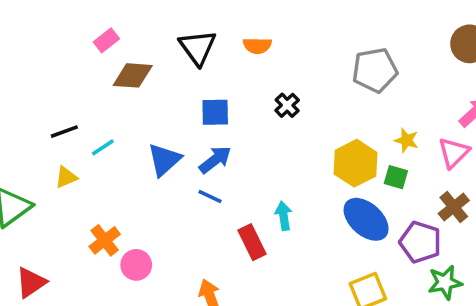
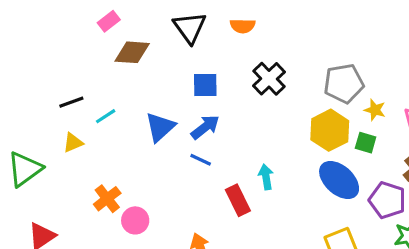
gray pentagon: (375, 70) -> (344, 83), moved
black cross: (287, 105) -> (269, 79), size x1.5

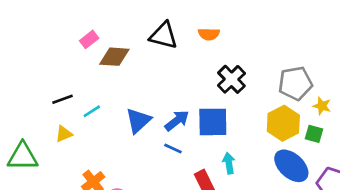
pink rectangle: (109, 21) -> (89, 39), moved
black triangle: (190, 27) -> (164, 35), turned -40
blue square: (205, 85) -> (213, 122), moved, size x1.4
green triangle: (25, 169) -> (23, 156), turned 36

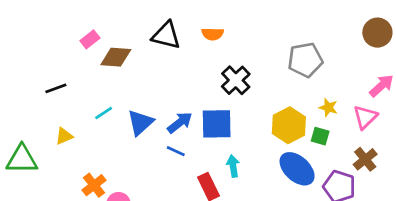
gray pentagon: (295, 83) -> (305, 60), moved
black line: (63, 99) -> (56, 88), moved
cyan line: (92, 111) -> (104, 113), moved

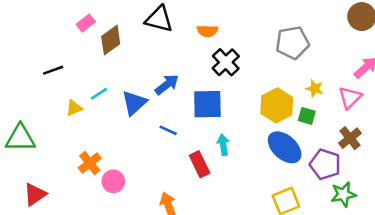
orange semicircle: (213, 34) -> (207, 31), moved
brown diamond: (116, 57) -> (111, 40), turned -40
blue arrow: (180, 122) -> (167, 85), moved
yellow triangle: (64, 136) -> (74, 108), moved

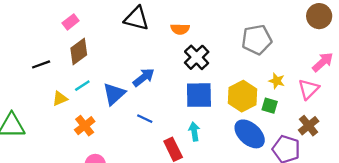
brown diamond: (111, 40) -> (79, 51), moved
blue square: (207, 104) -> (199, 95), moved
orange cross: (90, 163) -> (85, 126), moved

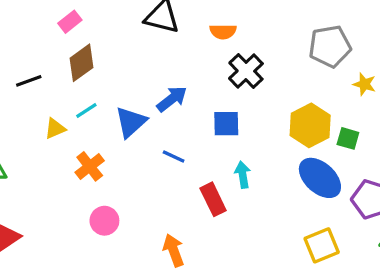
yellow star: (277, 81) -> (364, 84), moved
blue square: (199, 95) -> (226, 124), moved, size x0.7

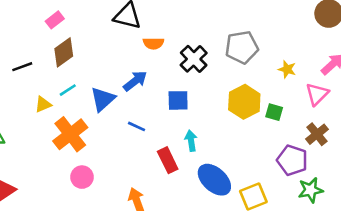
orange semicircle: (223, 32) -> (153, 43), moved
gray pentagon: (330, 46) -> (242, 47), moved
orange cross: (90, 166) -> (70, 134), size x1.5
blue ellipse: (320, 178) -> (214, 180), moved

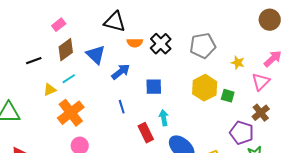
black cross: (194, 59) -> (161, 44), moved
blue triangle: (103, 99) -> (96, 55), moved, turned -35
blue line: (137, 126) -> (122, 107), turned 48

